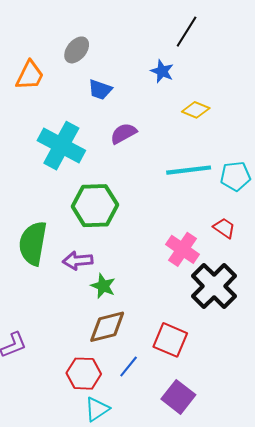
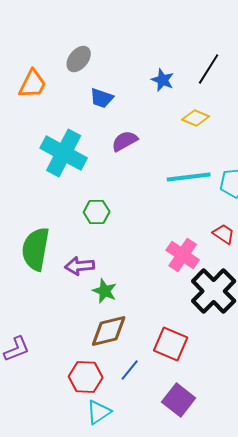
black line: (187, 32) -> (209, 69), moved
green hexagon: (95, 206) -> (97, 212), size x0.6

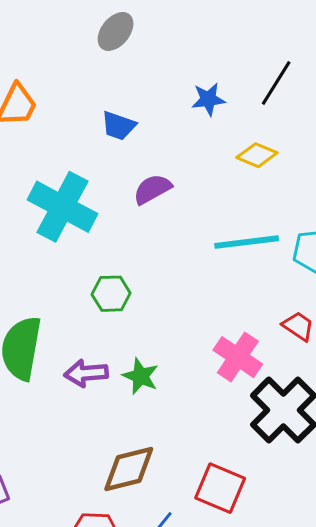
gray ellipse: (79, 59) -> (116, 31), moved
blue star: (163, 80) -> (208, 99), turned -30
green star: (105, 291) -> (141, 376), moved

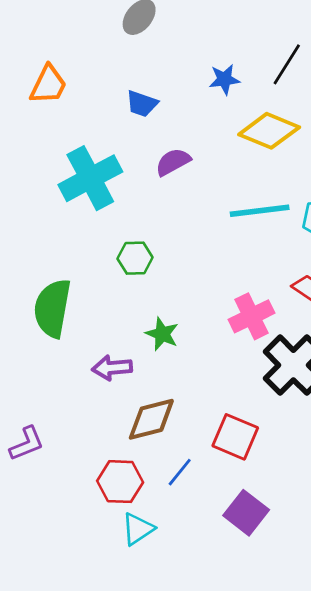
yellow diamond: (257, 155) -> (269, 131), size x1.6
cyan cross: (62, 207) -> (90, 178), turned 34
pink cross: (238, 357) -> (251, 316), turned 30
purple arrow: (86, 373) -> (112, 368), moved

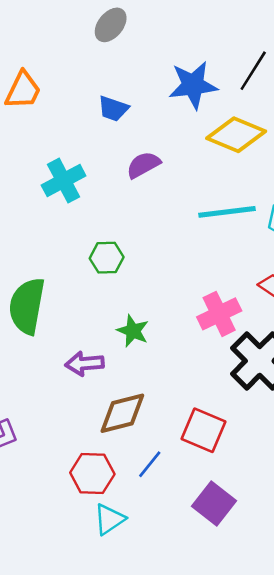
blue star: (224, 79) -> (193, 85), size x1.6
cyan cross: (90, 178) -> (64, 181), size x0.7

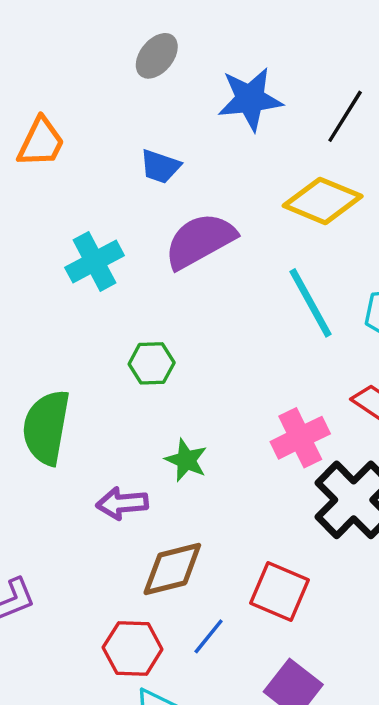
blue star: (193, 85) -> (250, 99), moved
purple semicircle: (143, 165) -> (200, 241), size x1.6
cyan line: (227, 212) -> (311, 303), turned 68

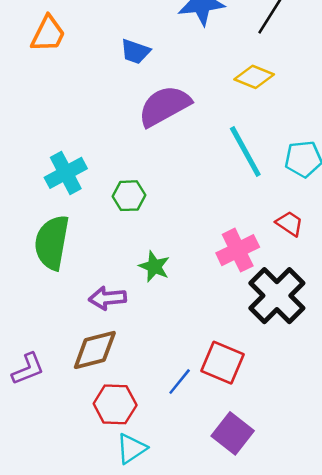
yellow diamond: (323, 201) -> (254, 77), size x0.7
cyan cross: (95, 261) -> (66, 173), moved
brown diamond: (172, 569) -> (95, 350), moved
blue line: (209, 636) -> (180, 382), moved

